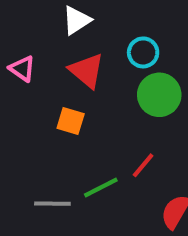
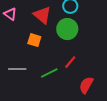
green circle: (159, 95) -> (67, 29), moved
gray line: (52, 204) -> (17, 69), moved

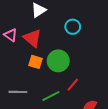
red triangle: (42, 15) -> (32, 38), moved
green circle: (67, 29) -> (58, 61), moved

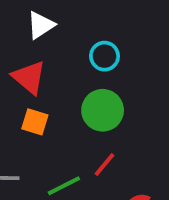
green circle: (58, 61) -> (103, 110), moved

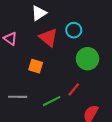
red triangle: (29, 77) -> (48, 38), moved
green circle: (103, 110) -> (88, 59), moved

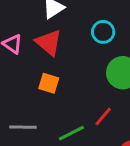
red triangle: (48, 38) -> (49, 43), moved

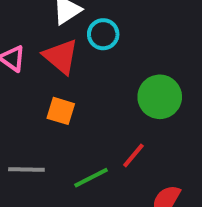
cyan circle: (103, 32) -> (103, 34), moved

